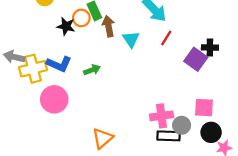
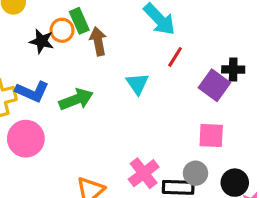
cyan triangle: (131, 39) -> (137, 84), moved
green arrow: (92, 70) -> (76, 99), size x1.5
pink square: (204, 108) -> (211, 135), moved
pink cross: (162, 116) -> (144, 173), moved, turned -30

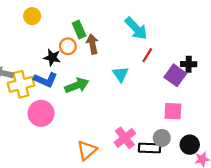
orange circle: (62, 30) -> (68, 46), moved
black star: (42, 41) -> (52, 57), moved

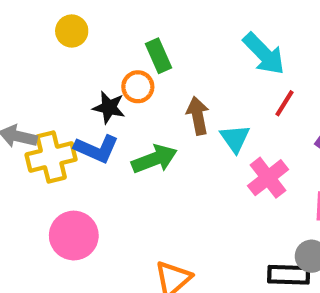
brown arrow: (92, 44) -> (198, 116), moved
pink circle: (41, 113) -> (74, 236), moved
pink cross: (125, 138) -> (268, 178), moved

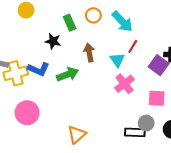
orange circle: (138, 87) -> (93, 15), moved
black star: (109, 107) -> (53, 41), moved
cyan triangle: (235, 138) -> (117, 60), moved

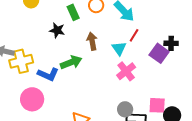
blue L-shape: (38, 69) -> (48, 74), moved
pink square: (157, 98) -> (157, 105), moved
gray circle: (146, 123) -> (125, 109), moved

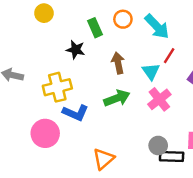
yellow cross: (21, 61) -> (57, 87), moved
green arrow: (71, 62) -> (117, 98), moved
blue L-shape: (48, 74) -> (76, 113), moved

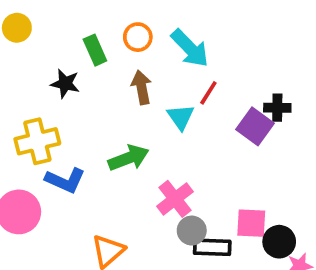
brown arrow: (118, 63) -> (141, 87), moved
pink cross: (159, 99) -> (175, 199), moved

